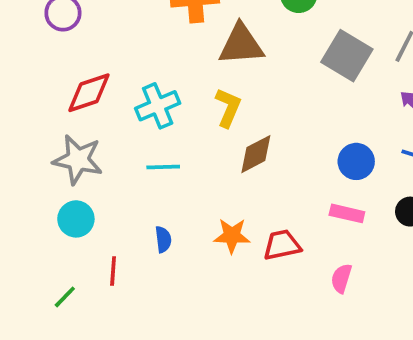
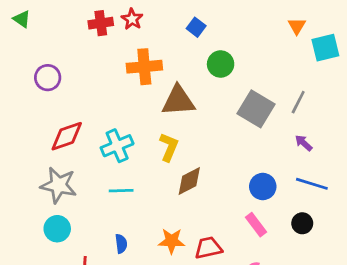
pink rectangle: (347, 213) -> (256, 225), turned 40

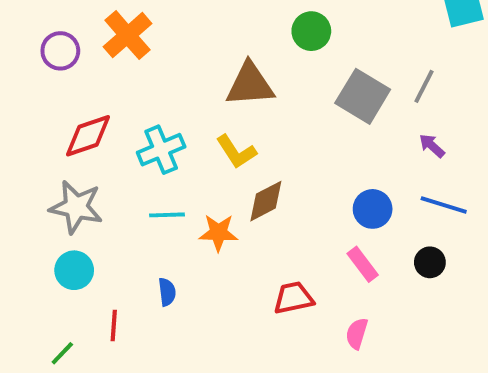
orange cross: (144, 67) -> (128, 35), moved, turned -36
yellow L-shape: (169, 147) -> (236, 152), turned 124
orange star: (172, 241) -> (218, 233), moved

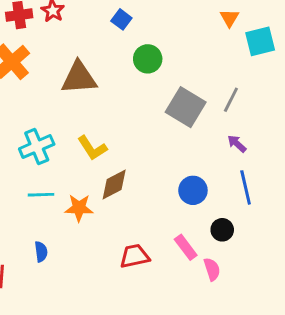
brown triangle: (250, 84) -> (79, 78), moved
blue line: (444, 205) -> (246, 187), turned 60
black circle: (430, 262) -> (222, 230), moved
pink rectangle: (363, 264) -> (186, 247), moved
pink semicircle: (357, 333) -> (212, 269), moved, turned 145

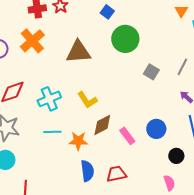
green circle: (148, 59) -> (125, 39), size x1.4
gray square: (186, 107) -> (151, 72), size x0.6
pink rectangle: (186, 247) -> (127, 136), moved
blue semicircle: (41, 252) -> (87, 171), moved, size x1.5

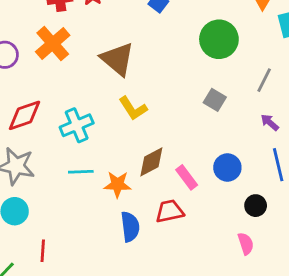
green circle: (125, 39) -> (219, 39), moved
brown triangle: (78, 52) -> (117, 59), turned 44
gray square: (151, 72) -> (215, 100), moved
yellow L-shape: (87, 100) -> (133, 108), moved
red trapezoid: (116, 174) -> (170, 211), moved

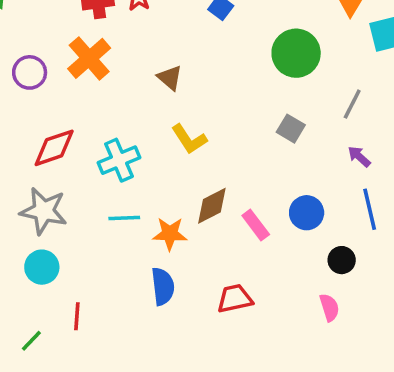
brown triangle: (117, 59) -> (170, 78), size x0.6
red trapezoid: (170, 211) -> (235, 299), moved
blue semicircle: (130, 227) -> (163, 286), moved

